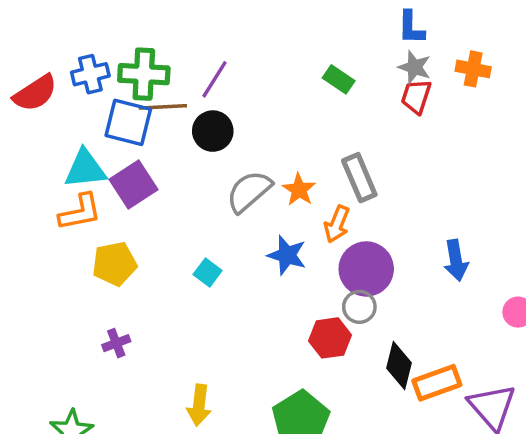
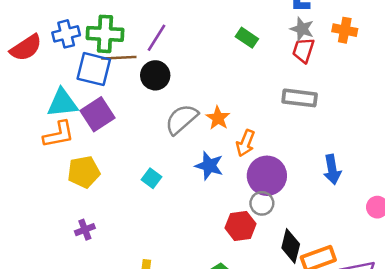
gray rectangle: (359, 178) -> (300, 98), moved, turned -60

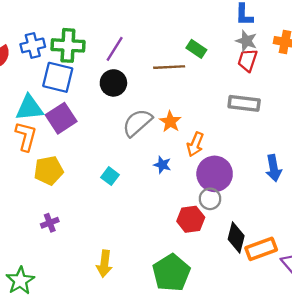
brown line: (119, 58) -> (169, 67), moved
orange L-shape: (59, 134) -> (26, 136), turned -64
blue star: (209, 166) -> (162, 165), size x0.7

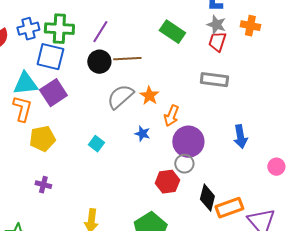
green rectangle: (196, 49) -> (172, 32), size x1.4
brown line: (169, 67) -> (127, 59), moved
purple cross: (50, 223) -> (43, 185), turned 35

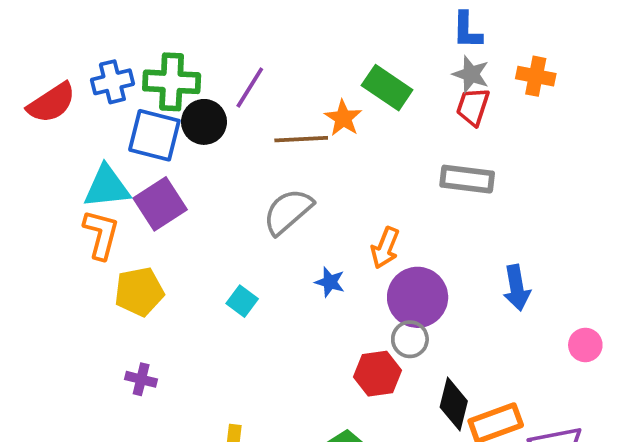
black circle: (99, 62) -> (204, 122), moved
orange star: (149, 96) -> (343, 118), moved

